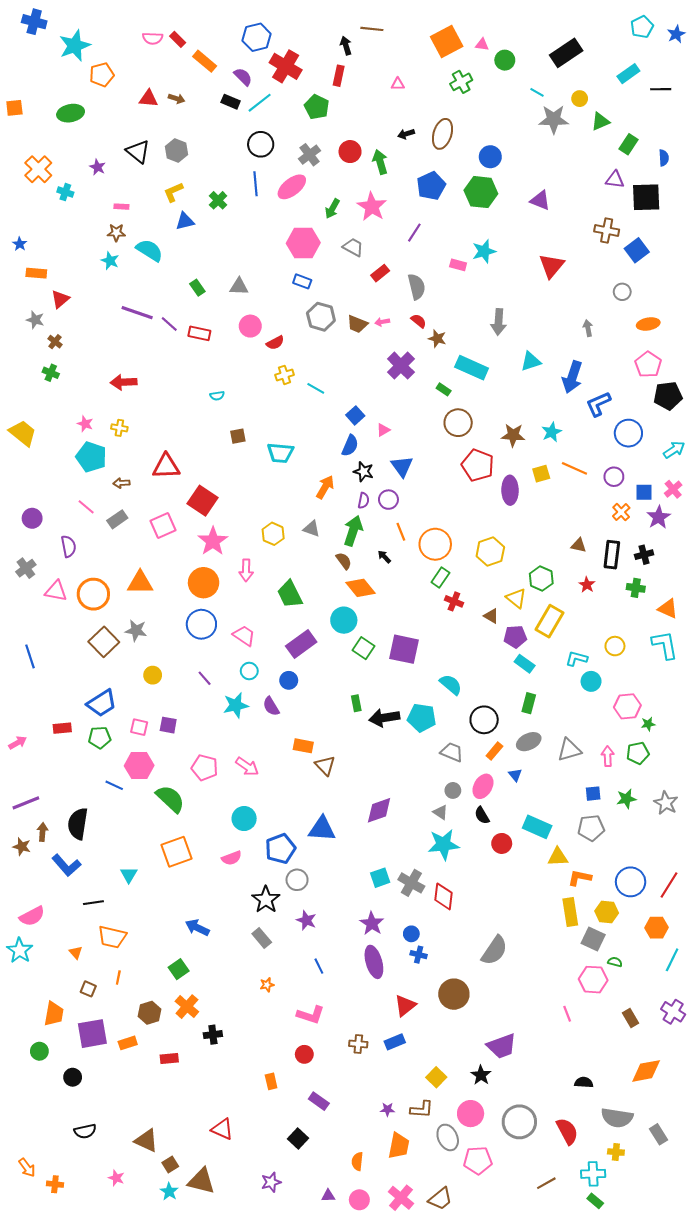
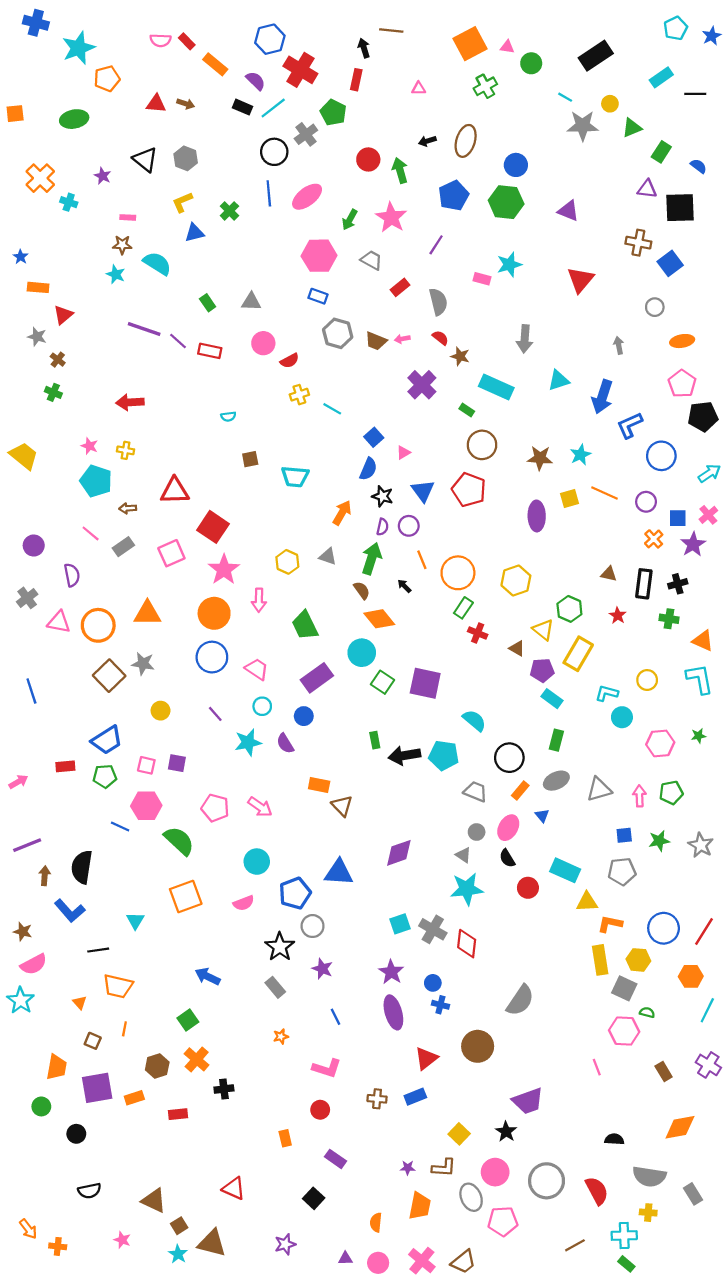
gray cross: (310, 155) -> (306, 134), moved
blue semicircle: (664, 158) -> (699, 166), turned -49
red pentagon: (478, 465) -> (469, 490), moved
green star: (648, 724) -> (699, 736), moved
brown star: (22, 847) -> (23, 932), moved

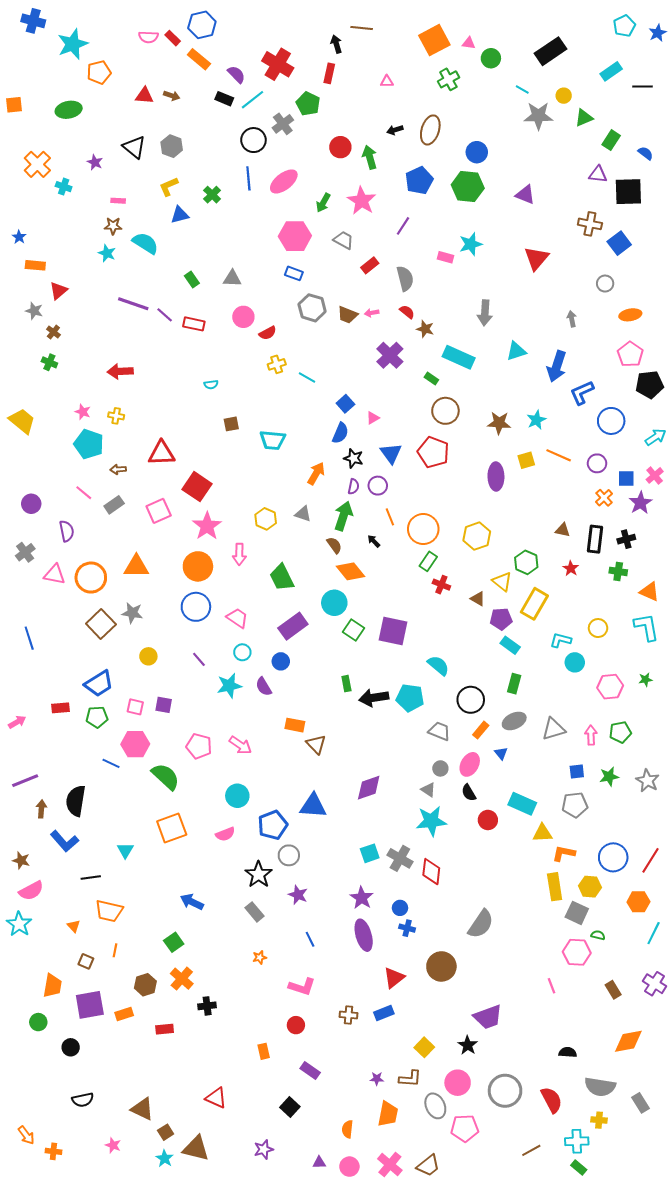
blue hexagon: (270, 39) -> (202, 25), moved

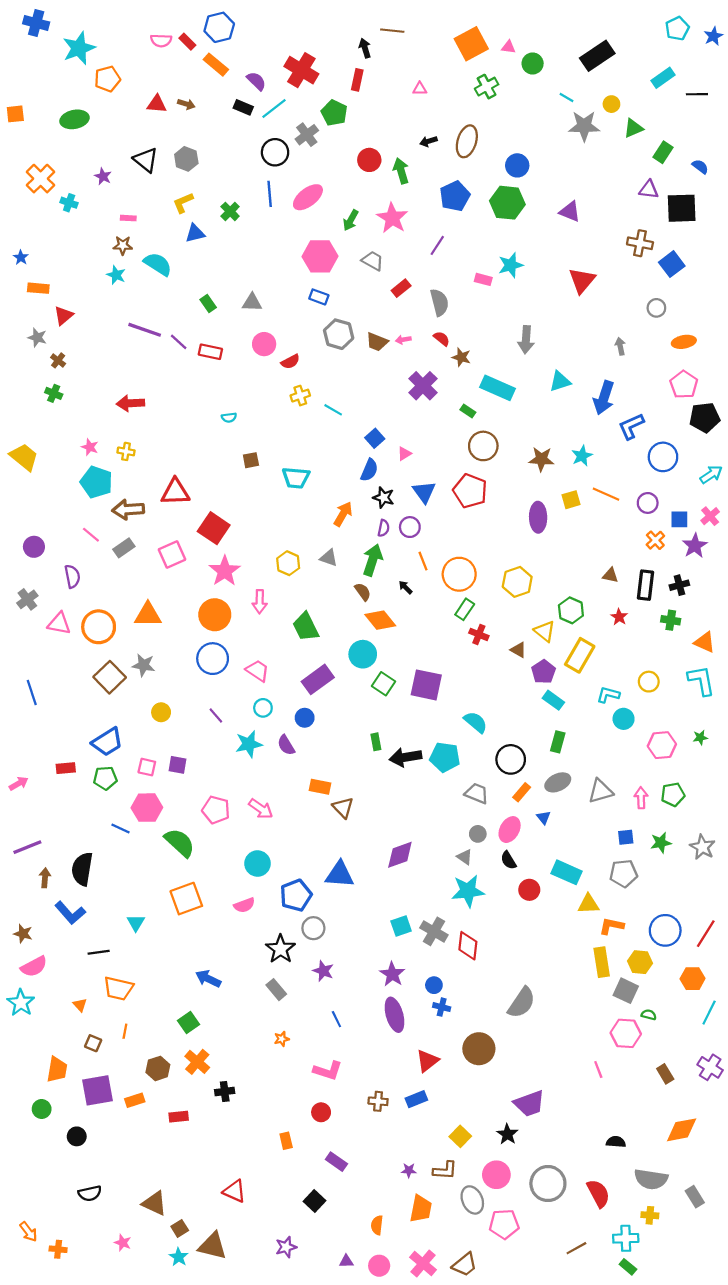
brown arrow: (118, 469) -> (128, 510), size x1.8
purple pentagon: (501, 619) -> (544, 672), turned -30

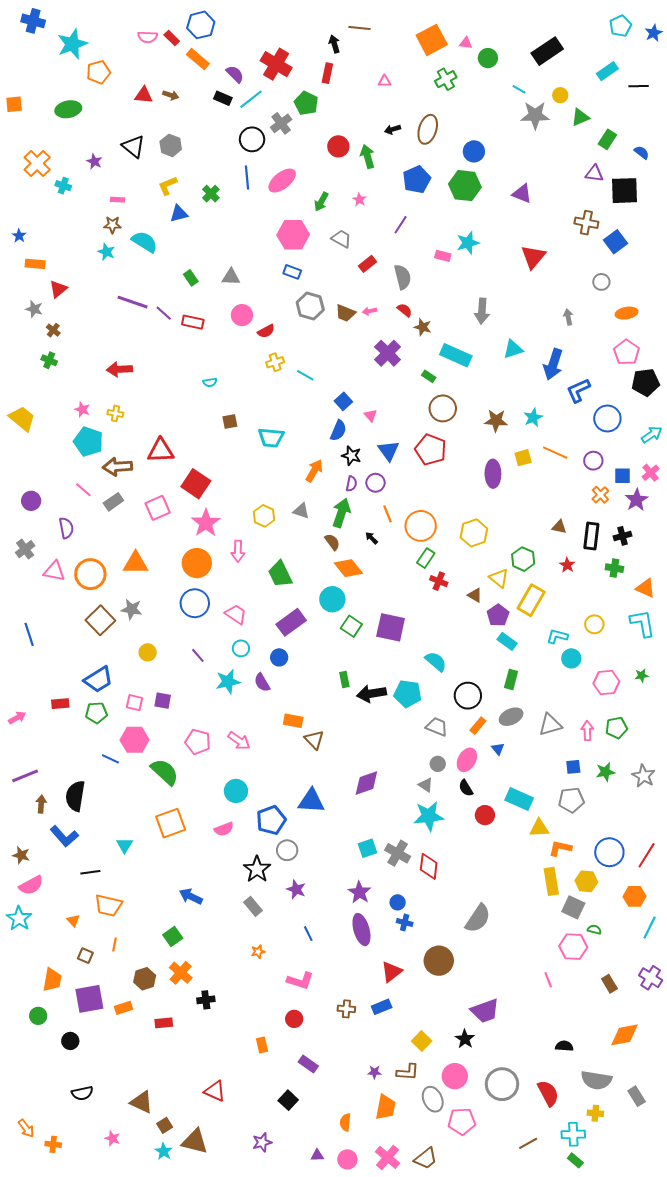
pink star: (392, 218) -> (359, 200), size x0.5
pink triangle: (404, 454) -> (370, 415), turned -40

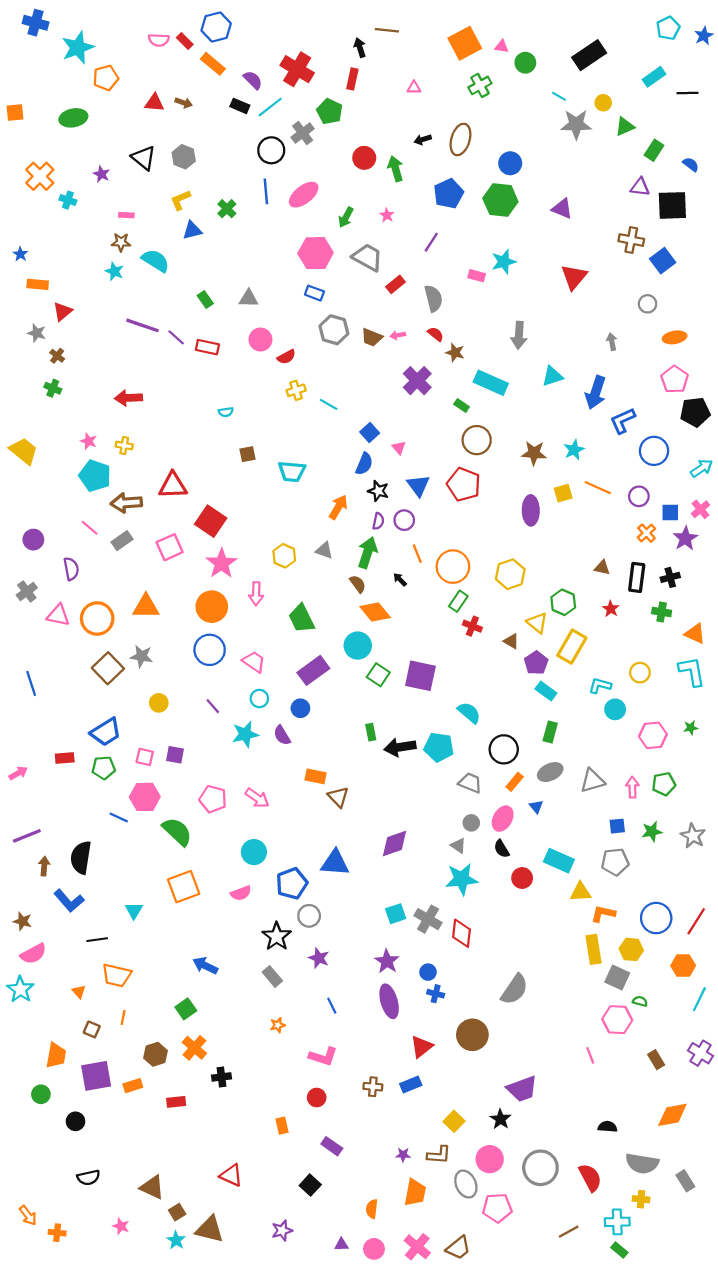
gray trapezoid: (341, 239) -> (367, 257), size x1.4

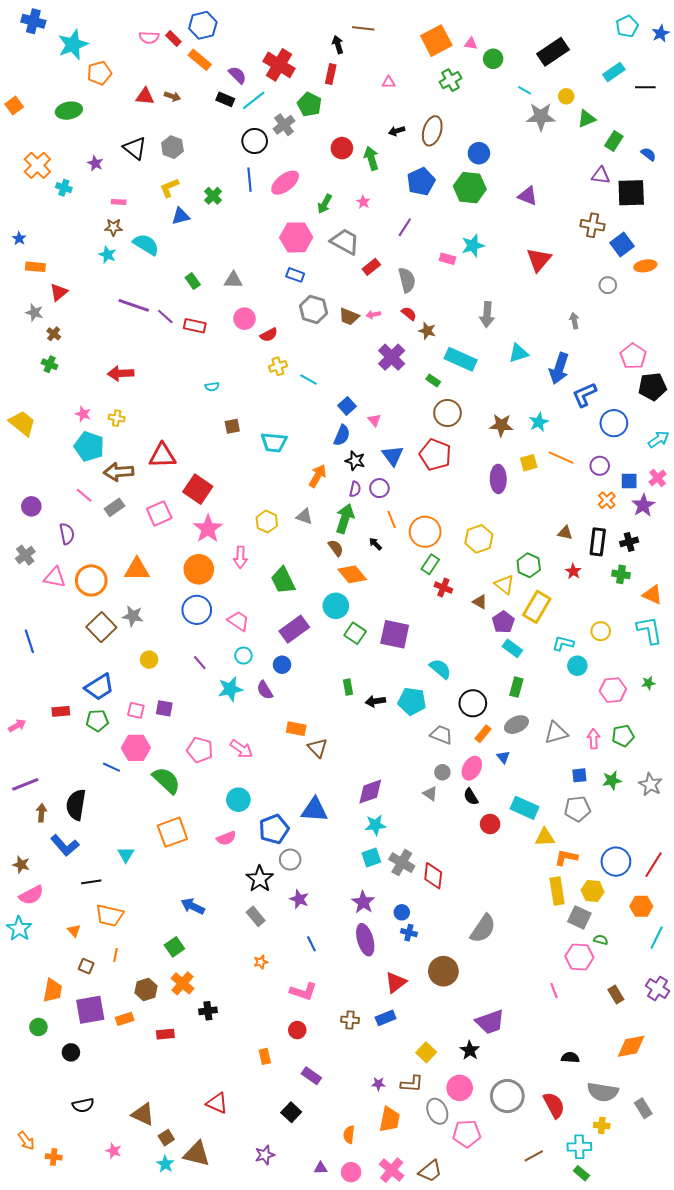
orange square: (15, 112) -> (14, 105), turned -30
orange ellipse: (675, 337) -> (645, 266), moved
black arrow: (400, 747) -> (375, 701), size x0.7
cyan star: (462, 879) -> (375, 825), moved, size x0.7

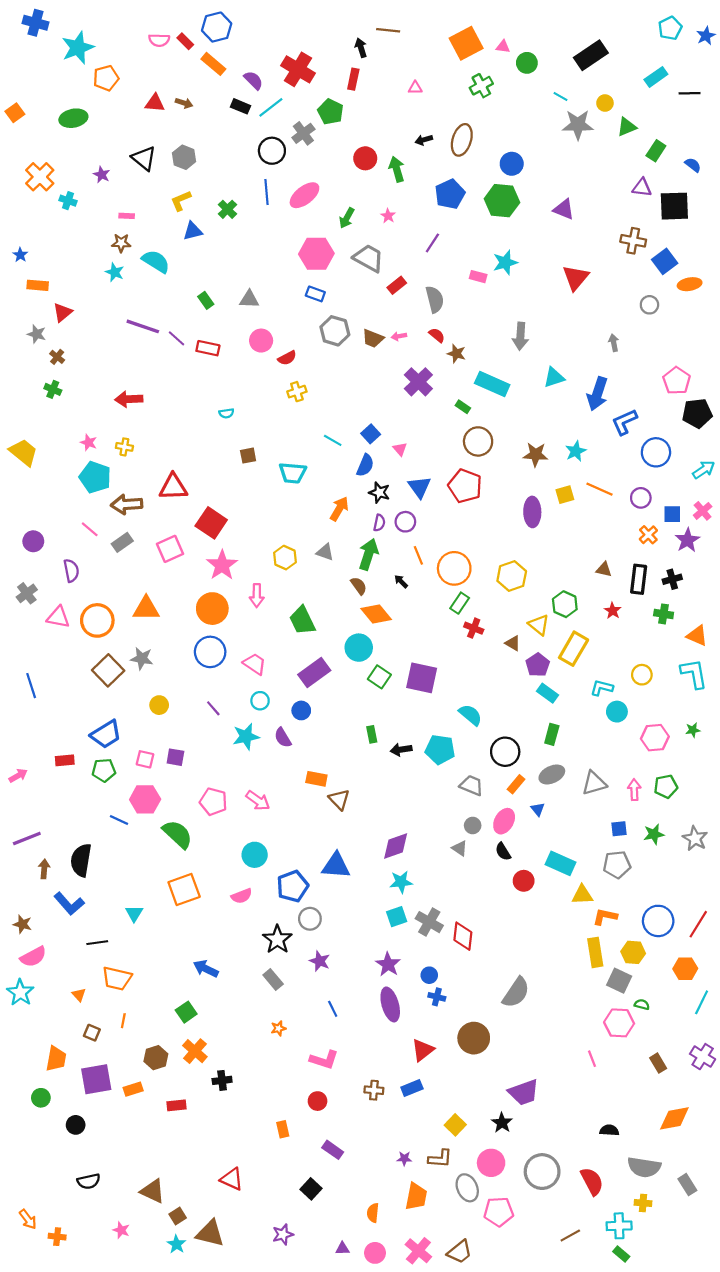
cyan line: (308, 380) -> (333, 440), moved

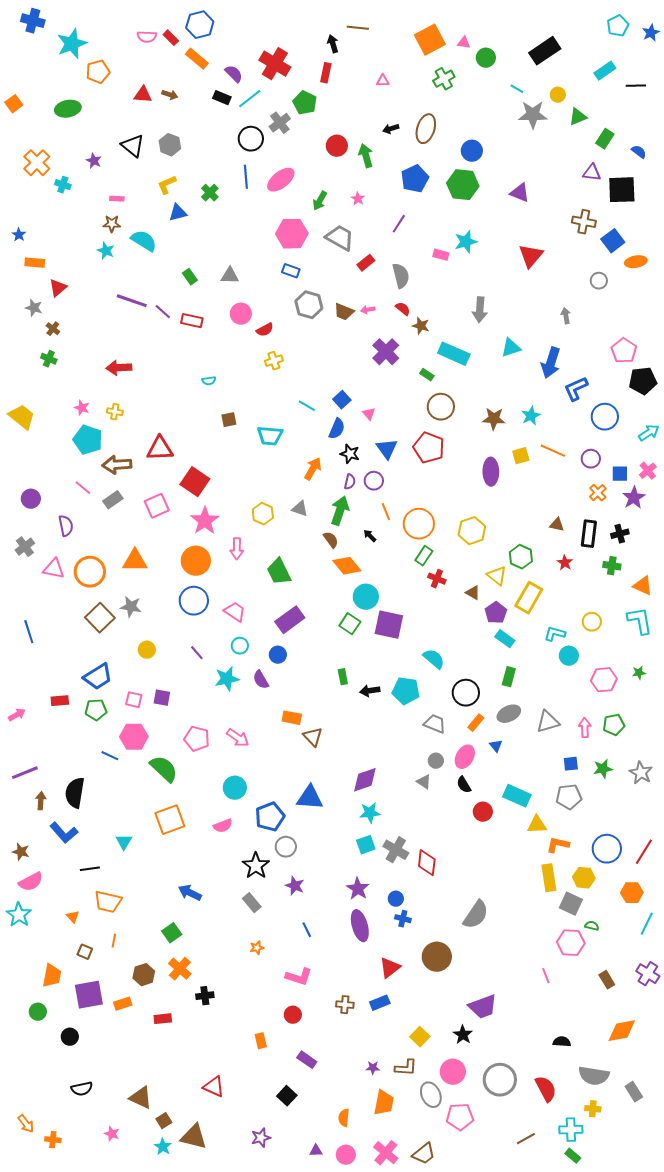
cyan circle: (359, 648) -> (366, 597), moved

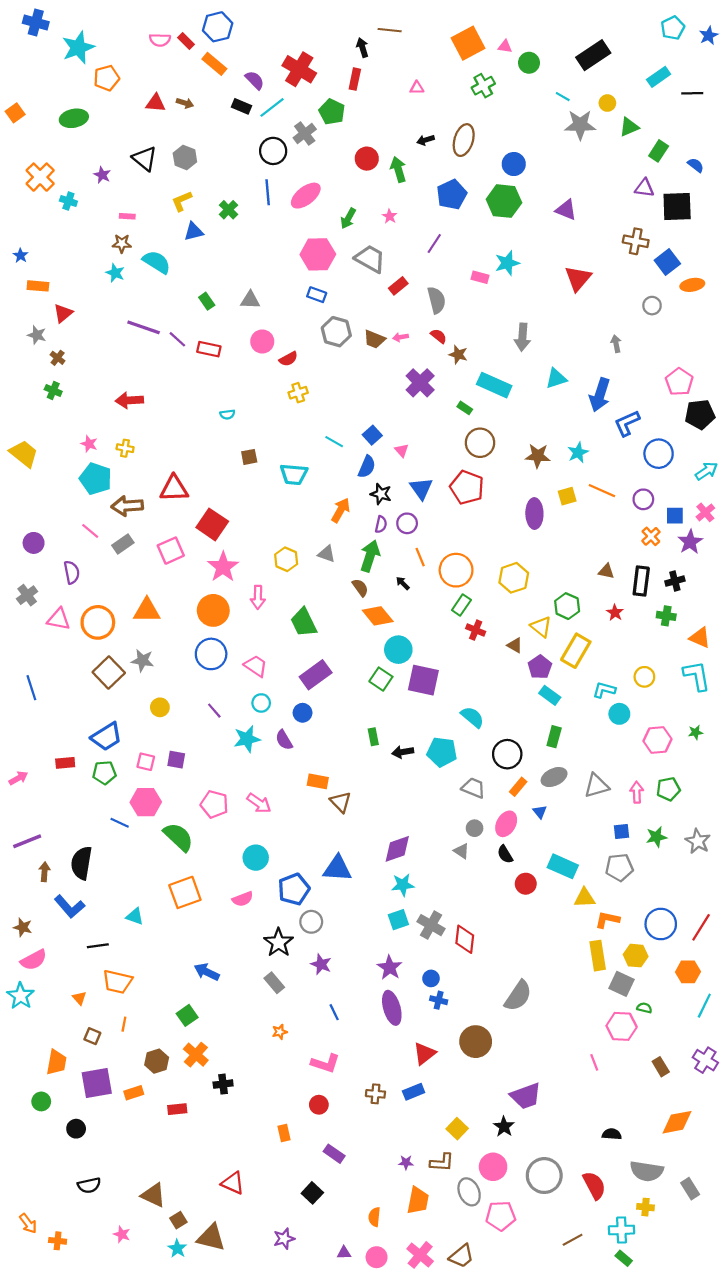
cyan triangle: (124, 842) -> (135, 916), turned -42

